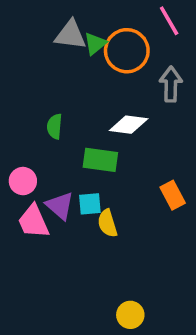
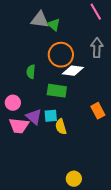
green triangle: (95, 44) -> (54, 25), turned -40
orange circle: (127, 51) -> (61, 55), moved
pink trapezoid: (33, 222) -> (19, 126), turned -60

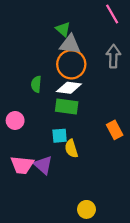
gray triangle: (40, 20) -> (70, 44), moved
white diamond: (73, 71) -> (69, 88), moved
purple triangle: (34, 117) -> (43, 165), moved
pink trapezoid: (19, 126) -> (22, 165), moved

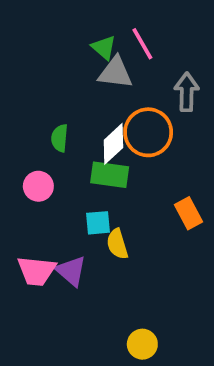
pink line: (112, 14) -> (142, 44), moved
orange circle: (71, 64) -> (148, 132), moved
white diamond: (69, 88) -> (113, 144), turned -50
pink circle: (15, 120) -> (38, 186), moved

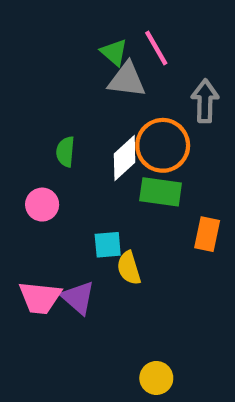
green rectangle: (110, 175) -> (161, 192), moved
orange rectangle: (189, 213) -> (207, 234), turned 40

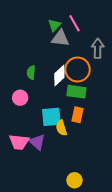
green triangle: (114, 52) -> (54, 25), turned 32
orange rectangle: (207, 234) -> (78, 115), moved
cyan square: (108, 245) -> (51, 117), size x1.5

